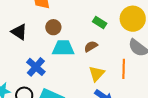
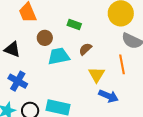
green rectangle: (100, 22) -> (74, 25), moved
blue cross: (36, 67) -> (18, 81), moved

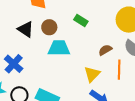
black triangle: (12, 49) -> (26, 29), moved
brown semicircle: (85, 49) -> (105, 50), moved

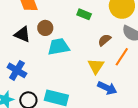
green rectangle: (81, 20) -> (84, 14), moved
orange line: (119, 70) -> (122, 57), turned 42

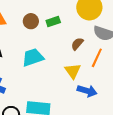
green rectangle: (84, 14) -> (53, 22), turned -32
brown circle: (45, 28) -> (31, 21), moved

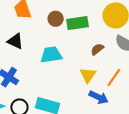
green rectangle: (53, 22) -> (78, 23), size x1.5
orange line: (97, 58) -> (114, 77), moved

